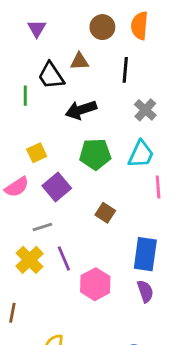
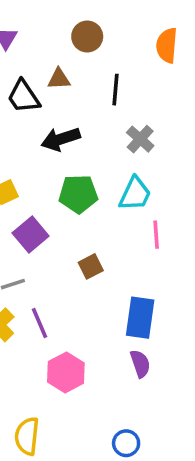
orange semicircle: (140, 26) -> (167, 45), moved
brown square: (105, 213) -> (91, 266), turned 30
pink hexagon: (95, 284) -> (66, 372), moved

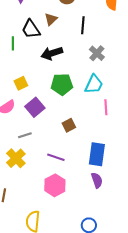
brown triangle: (59, 79) -> (51, 19), turned -40
purple line: (39, 323) -> (56, 157), moved, turned -48

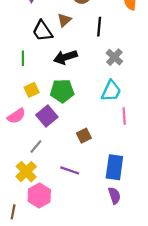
green line: (13, 43) -> (23, 58), moved
green pentagon: (62, 84) -> (62, 91), moved
gray line: (25, 135) -> (36, 146), turned -32
pink hexagon: (55, 185) -> (39, 196), moved

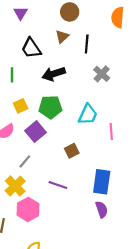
brown triangle: (64, 20) -> (62, 37), moved
cyan trapezoid: (111, 91) -> (88, 114), moved

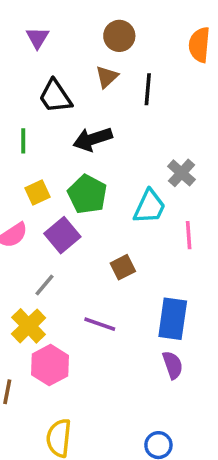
gray cross: (102, 74) -> (182, 173), moved
green pentagon: (50, 107) -> (87, 194), turned 30

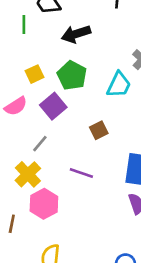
green line: (23, 141) -> (24, 25), moved

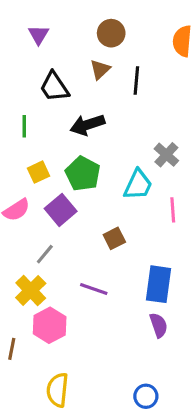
green line: (24, 25) -> (24, 126), moved

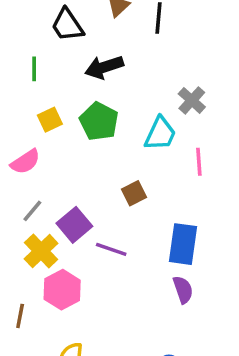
purple square: (61, 210) -> (74, 225), moved
gray line: (45, 254) -> (32, 211), moved

